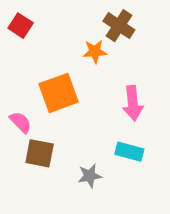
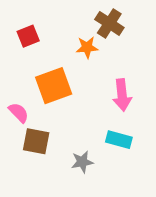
red square: (21, 26) -> (28, 36), moved, turned 35

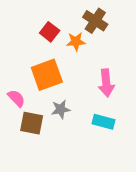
red square: (28, 36) -> (50, 32), moved, turned -30
gray star: (82, 162) -> (61, 109), moved

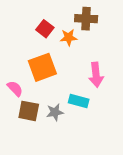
brown cross: (95, 21) -> (86, 19), turned -30
gray star: (61, 109) -> (55, 112), moved
cyan rectangle: (104, 122) -> (79, 101), moved

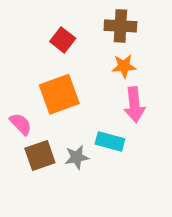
orange star: (69, 37) -> (124, 66), moved
brown square: (29, 111) -> (40, 155), turned -30

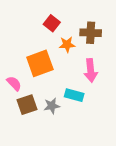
brown cross: (120, 26) -> (91, 33), moved
red square: (63, 40) -> (52, 23), moved
orange star: (124, 66) -> (67, 45), moved

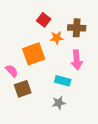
gray star: (52, 106) -> (59, 103), moved

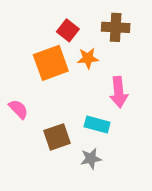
brown cross: (77, 28) -> (116, 27), moved
orange square: (34, 54) -> (51, 63), moved
brown square: (23, 89) -> (57, 137), moved

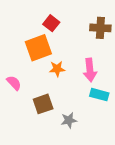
brown cross: (116, 27) -> (100, 28), moved
orange star: (88, 58) -> (57, 69), moved
cyan rectangle: (97, 125) -> (99, 95), moved

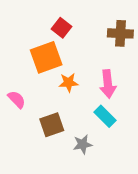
cyan rectangle: (99, 95) -> (105, 116), moved, turned 30

